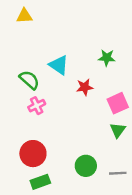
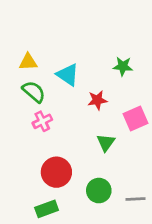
yellow triangle: (24, 16) -> (28, 62), moved
green triangle: (118, 130) -> (106, 143), moved
red circle: (33, 154) -> (56, 172), moved

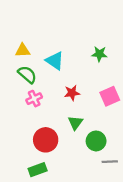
red star: (97, 100) -> (72, 93), moved
green triangle: (106, 143) -> (75, 123), moved
green circle: (99, 191) -> (96, 141), moved

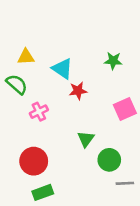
green semicircle: (27, 75) -> (17, 84), moved
red star: (72, 93) -> (78, 91), moved
red circle: (46, 140) -> (34, 161), moved

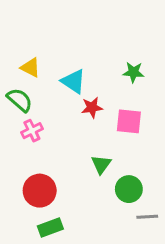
yellow triangle: (26, 57) -> (30, 68), turned 30
pink square: (125, 109) -> (129, 121), moved, turned 30
pink cross: (39, 112) -> (32, 131), moved

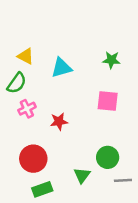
cyan triangle: (73, 81) -> (61, 68), turned -50
green semicircle: (20, 100) -> (17, 83), turned 85
red star: (92, 108) -> (59, 121), moved
green triangle: (101, 164) -> (82, 175), moved

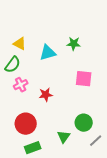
green star: (111, 60) -> (74, 44), moved
gray line: (123, 180) -> (96, 141), turned -40

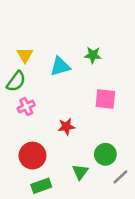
yellow triangle: (20, 44) -> (25, 55), turned 32
red star: (46, 95) -> (66, 127), moved

